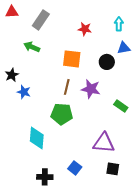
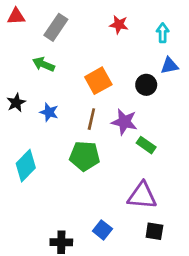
red star: (85, 29) -> (119, 25), moved
orange square: (72, 59) -> (98, 81), turned -36
blue star: (24, 92) -> (49, 112), moved
green rectangle: (121, 106) -> (146, 145), moved
cyan diamond: (37, 138) -> (26, 166), moved, turned 40

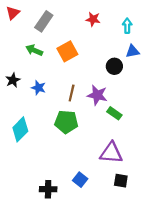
red triangle: (16, 16) -> (13, 13), turned -40
orange square: (98, 81) -> (67, 51), moved

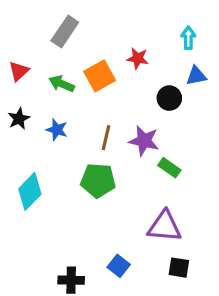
red triangle: (13, 13) -> (19, 71), moved
red star: (93, 19) -> (138, 58), moved
green arrow: (34, 50) -> (62, 84), moved

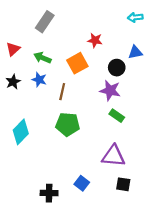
cyan arrow: (188, 38) -> (135, 17), moved, turned -96
orange square: (100, 76) -> (77, 63), moved
blue star: (57, 130) -> (39, 80), moved
brown line: (106, 138) -> (62, 92), moved
purple star: (144, 141) -> (110, 90), moved

